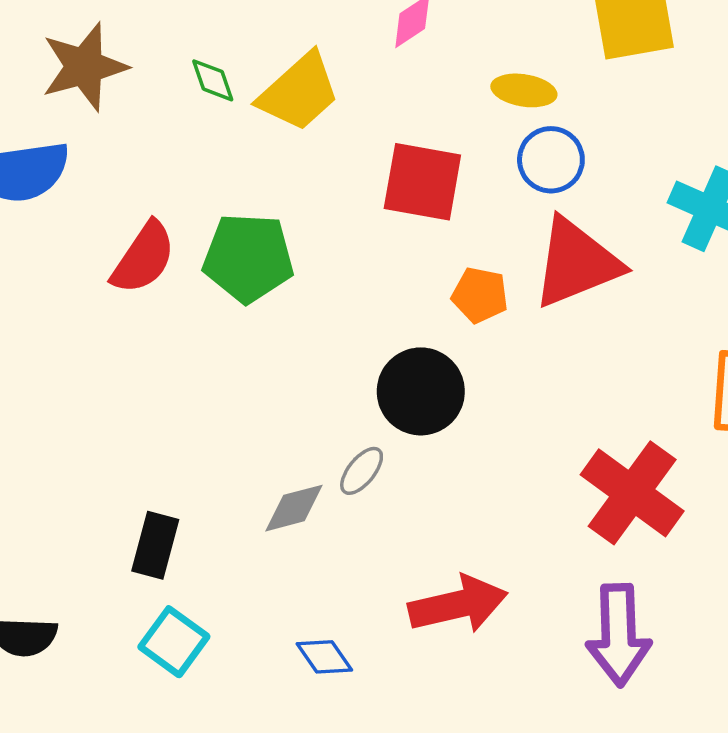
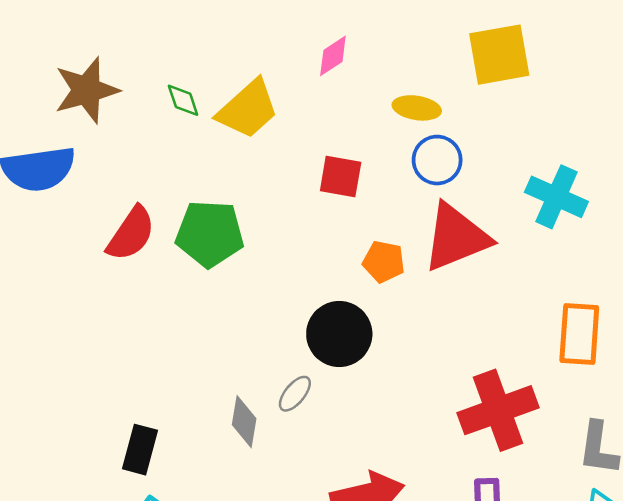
red square: (422, 182) -> (341, 177), size x0.7
red cross: (632, 493) -> (498, 410), turned 34
gray diamond: (294, 508) -> (244, 422), turned -66

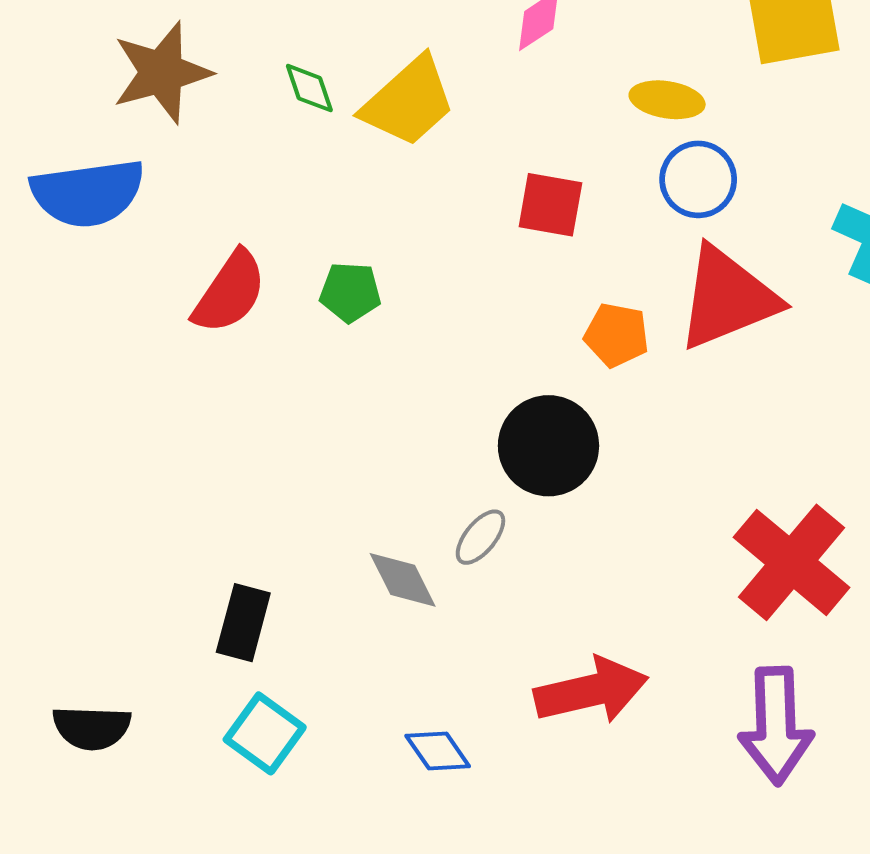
green pentagon: (210, 234) -> (350, 292), size x0.6
red cross: (498, 410) -> (791, 562), turned -30
gray diamond: (244, 422) -> (403, 580), turned -36

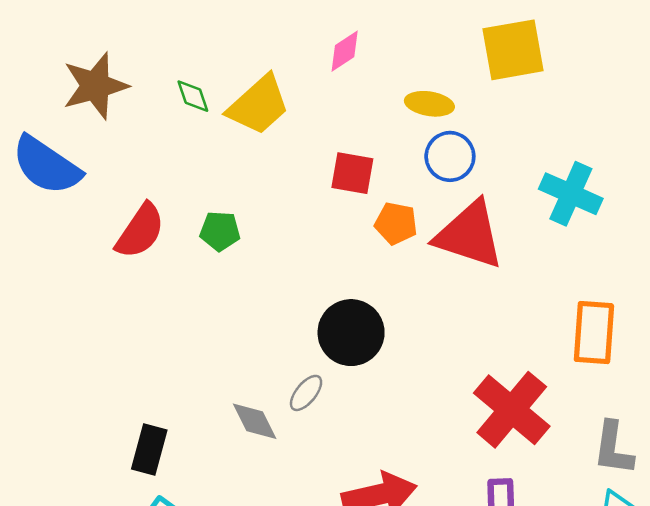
blue semicircle: (88, 193) -> (46, 165), turned 42
red triangle: (727, 298) -> (469, 235), turned 40
orange pentagon: (617, 335) -> (396, 223), moved

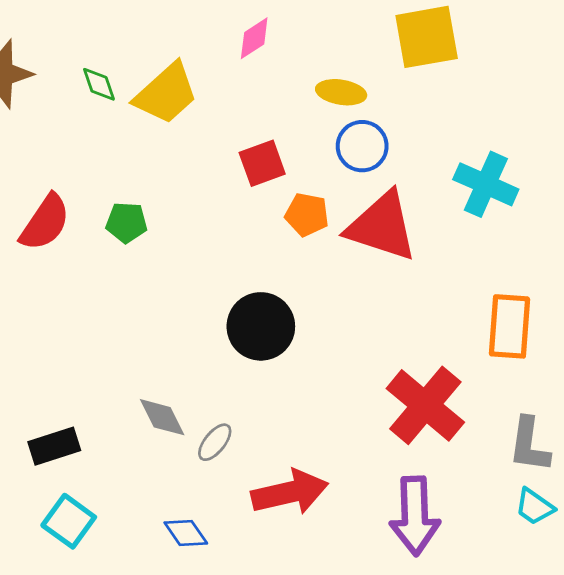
red square: (352, 173) -> (262, 163), turned -30
gray ellipse: (306, 393) -> (215, 442), moved
black rectangle: (149, 450) -> (54, 446), turned 57

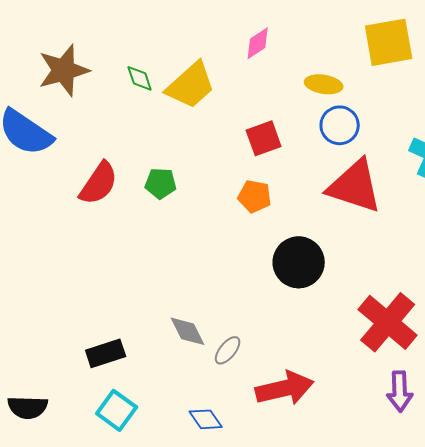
orange pentagon: (307, 215) -> (255, 196), moved
black circle: (261, 326) -> (299, 262), moved
purple arrow: (415, 516) -> (400, 391), moved, size x0.7

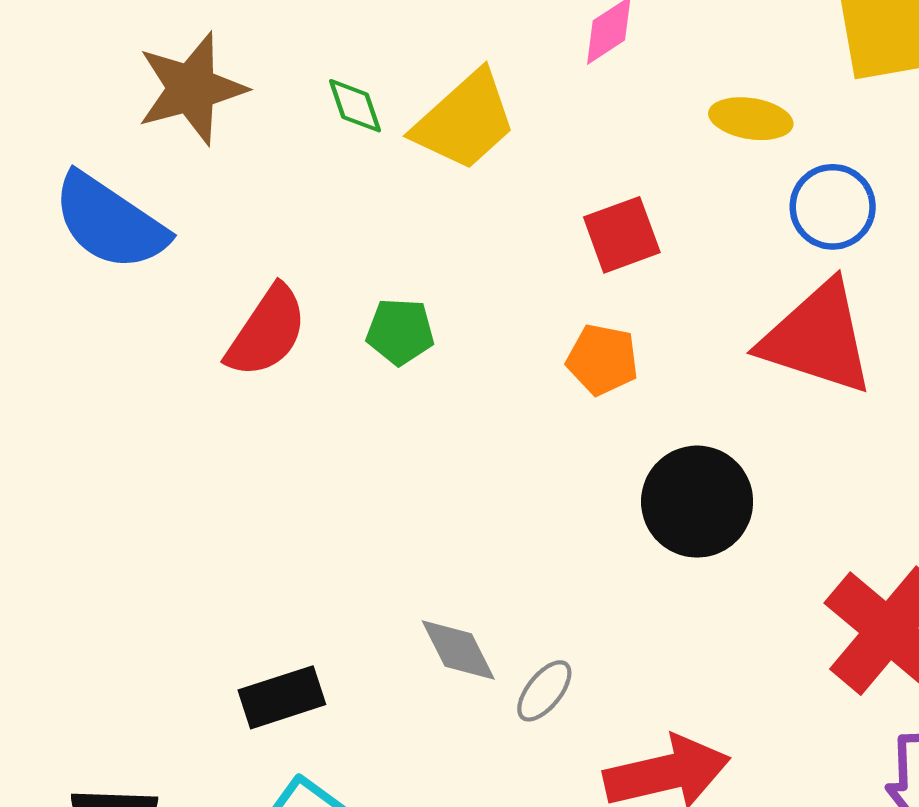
blue circle: (340, 125) -> (833, 207), moved

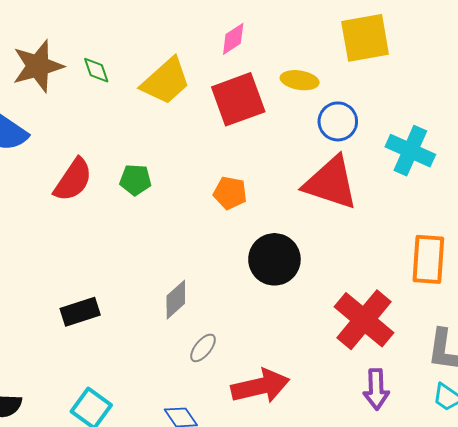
green diamond: (355, 106) -> (96, 70), moved
red square: (622, 235) -> (238, 99), moved, size x1.5
gray diamond: (458, 650) -> (176, 300), moved, turned 75
black rectangle: (282, 697) -> (80, 312), moved

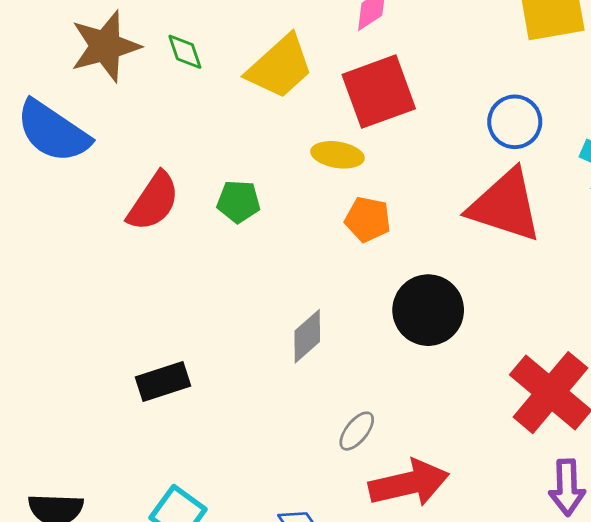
yellow ellipse: (300, 80) -> (337, 155), moved
gray diamond: (176, 300) -> (307, 336), moved
gray ellipse: (203, 348) -> (357, 431), moved

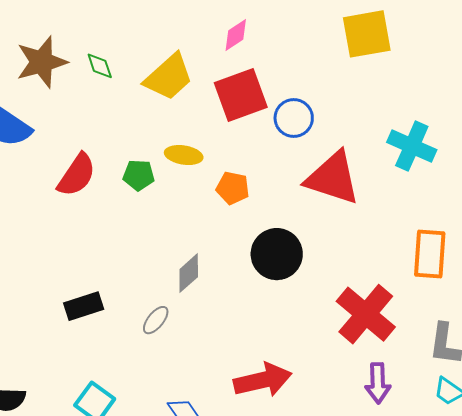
blue circle: (515, 122) -> (294, 118), moved
yellow ellipse: (337, 155) -> (184, 155), moved
gray ellipse: (357, 431) -> (156, 320), moved

